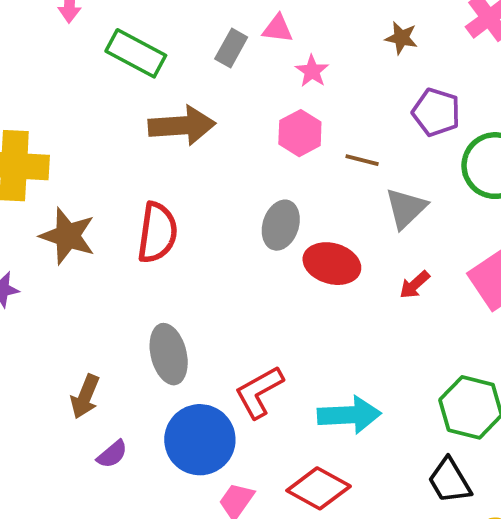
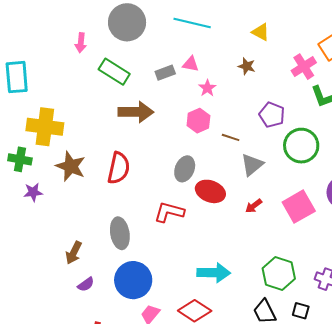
brown star: (401, 38) -> (247, 66), moved
gray rectangle: (231, 48) -> (165, 73), turned 36
red L-shape: (259, 392) -> (169, 212), moved, turned 40

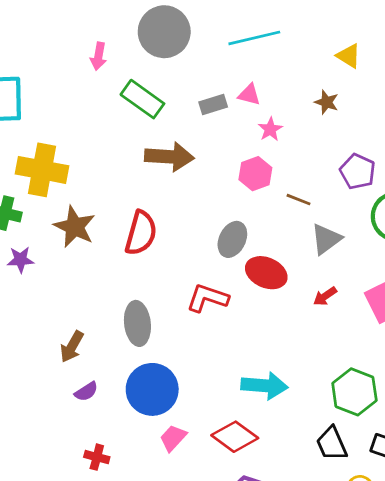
cyan line: (192, 23) -> (254, 38), turned -30

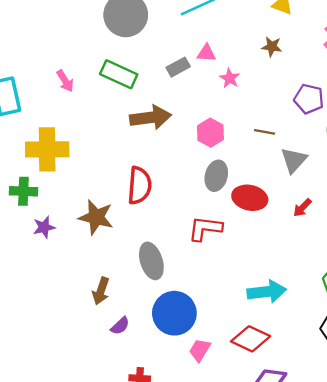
pink arrow: (98, 56) -> (65, 81), moved, turned -30
pink hexagon: (255, 174) -> (210, 133), moved
brown star: (75, 227) -> (96, 217), moved

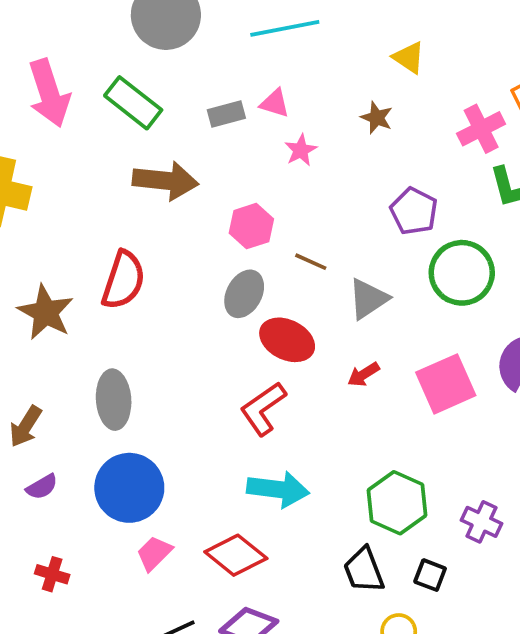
pink arrow: (65, 81) -> (49, 93), size x1.8
brown line: (264, 132) -> (311, 262), moved
red L-shape: (205, 228) -> (263, 409), moved, turned -56

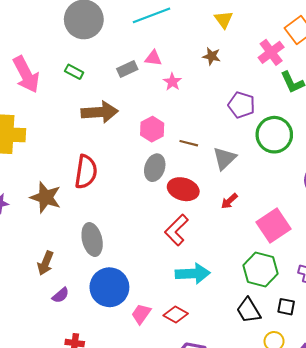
yellow triangle: (409, 58) -> (224, 20), turned 30
green rectangle: (133, 103) -> (74, 72), size x0.6
pink square: (446, 384) -> (273, 225), moved
pink trapezoid: (154, 553) -> (141, 314), moved
red diamond: (236, 555) -> (176, 315), size x0.7

